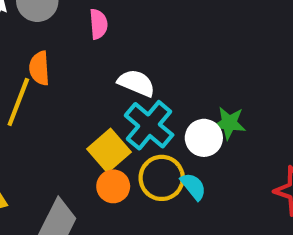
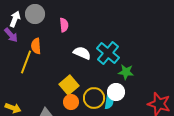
cyan cross: (149, 125) -> (108, 53), moved
white circle: (204, 138) -> (116, 92), moved
cyan semicircle: (193, 186) -> (109, 102), turned 48

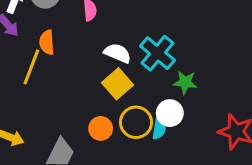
yellow square: (69, 85) -> (118, 84), moved

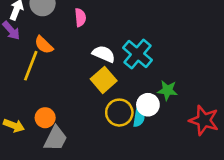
orange semicircle: (47, 42) -> (44, 45), turned -42
green star: (185, 82) -> (167, 90), moved
orange circle: (101, 128) -> (45, 118), moved

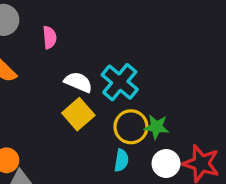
white circle: (148, 105) -> (166, 164), moved
yellow circle: (119, 113) -> (131, 127), moved

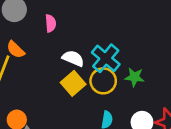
yellow circle: (131, 127) -> (103, 81), moved
green star: (156, 127) -> (134, 77), moved

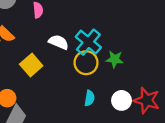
yellow square: (73, 83) -> (31, 65), moved

